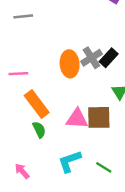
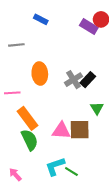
orange ellipse: (70, 64) -> (40, 73), moved
green semicircle: (39, 130) -> (30, 140), size x1.5
green line: (104, 167) -> (71, 171), moved

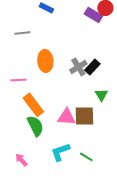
green line: (71, 171) -> (86, 157), moved

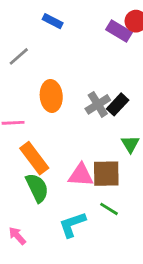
gray line: (22, 33) -> (19, 56), turned -35
green line: (86, 157) -> (109, 209), moved

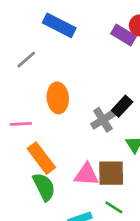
blue rectangle: (53, 21) -> (59, 25), size x1.6
gray cross: (98, 104) -> (103, 120), moved

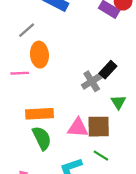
orange ellipse: (58, 98) -> (39, 55), moved
pink line: (21, 124) -> (20, 73), moved
orange rectangle: (41, 158) -> (39, 114), turned -56

